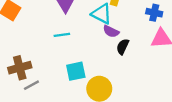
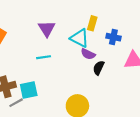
blue cross: (154, 13) -> (113, 37), moved
cyan square: (76, 71) -> (29, 90), moved

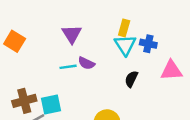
cyan triangle: (80, 38) -> (125, 45), moved, turned 30
purple semicircle: (88, 54) -> (86, 63), moved

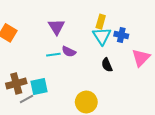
pink triangle: (171, 70) -> (141, 58), turned -42
black semicircle: (131, 79) -> (107, 65), turned -48

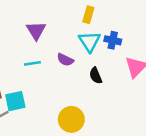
yellow rectangle: (101, 22) -> (88, 15), moved
purple semicircle: (69, 52) -> (65, 60), moved

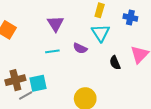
blue cross: (113, 40) -> (130, 18), moved
black semicircle: (96, 76) -> (115, 63), moved

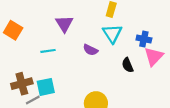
blue cross: (130, 18) -> (144, 39), moved
cyan line: (52, 51) -> (48, 51), moved

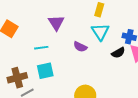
black semicircle: (128, 65) -> (118, 53), moved, turned -96
cyan square: (46, 87) -> (45, 71), moved

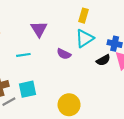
cyan triangle: (100, 32) -> (85, 38), turned 30
cyan square: (45, 71) -> (28, 89), moved

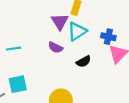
purple triangle: (39, 29) -> (60, 22), moved
black semicircle: (103, 60) -> (84, 62), moved

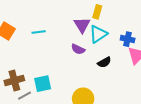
cyan line: (13, 49) -> (39, 32), moved

